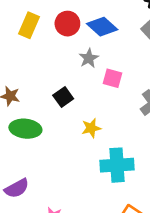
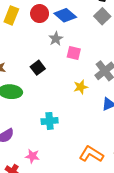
yellow star: (91, 128) -> (81, 87), moved
cyan cross: (117, 165) -> (50, 121), moved, size x0.7

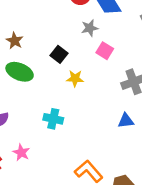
black square: (38, 68) -> (59, 54), turned -32
yellow star: (81, 87) -> (75, 78), moved

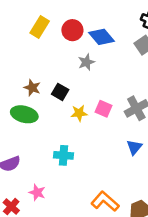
brown star: (15, 41) -> (32, 88), moved
pink square: (105, 51) -> (104, 109), moved
blue triangle: (126, 121) -> (134, 147), turned -35

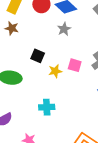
gray star: (86, 62) -> (64, 29), moved
brown star: (32, 88) -> (12, 28), moved

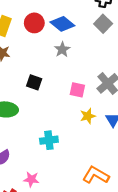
yellow star: (55, 71) -> (88, 116), moved

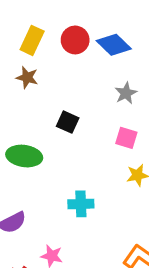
gray star: (62, 49) -> (126, 93), moved

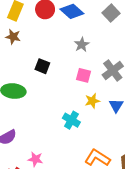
cyan cross: (81, 204) -> (71, 120), moved, turned 35

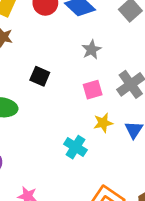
pink square: (83, 75) -> (93, 90), turned -32

